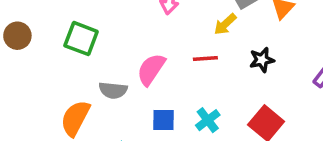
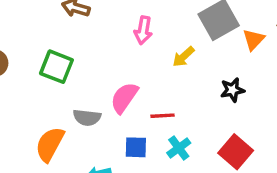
yellow arrow: (225, 24) -> (183, 57), moved
red line: (205, 58) -> (163, 116), moved

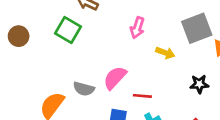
yellow arrow: (183, 57) -> (165, 53), turned -126
green square: (56, 67) -> (68, 30), moved

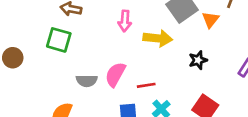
yellow arrow: (165, 53) -> (158, 38), size x1.5
gray semicircle: (84, 89) -> (87, 81), moved

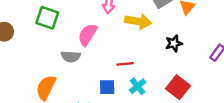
pink semicircle: (115, 74) -> (88, 35), moved

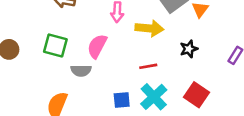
green square: (47, 18) -> (55, 45), moved
red line: (125, 64) -> (148, 66), moved
cyan cross: (138, 86) -> (154, 97), size x1.5

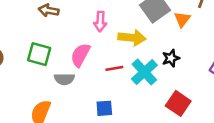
red line: (148, 66) -> (114, 68), moved
cyan cross: (154, 97) -> (144, 72), moved

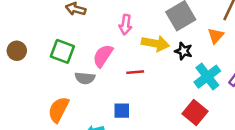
orange triangle: (182, 19) -> (216, 36), moved
black star: (171, 58) -> (184, 51), moved, turned 30
cyan cross: (144, 72) -> (207, 77), moved

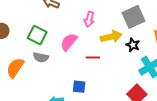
yellow arrow: (155, 43) -> (111, 37), turned -30
gray semicircle: (85, 78) -> (41, 57), moved
orange semicircle: (59, 110) -> (15, 68), moved

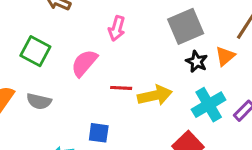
yellow arrow: (111, 37) -> (155, 95), moved
black star: (133, 45) -> (197, 62), moved
gray semicircle: (41, 57) -> (39, 101), moved

